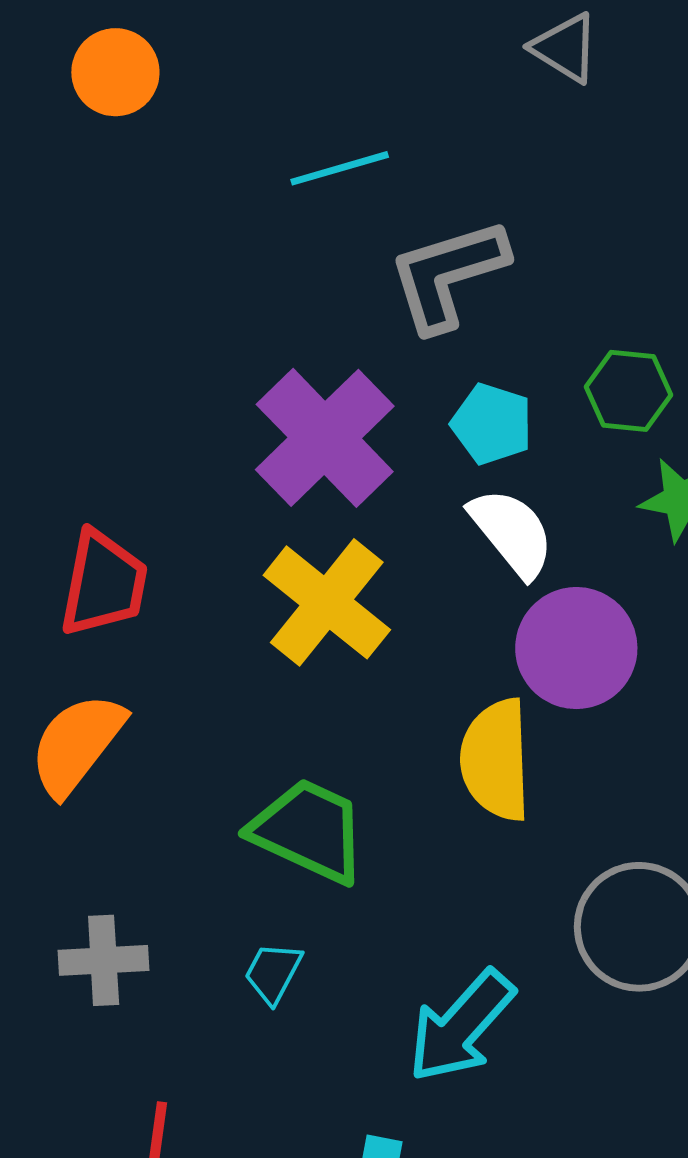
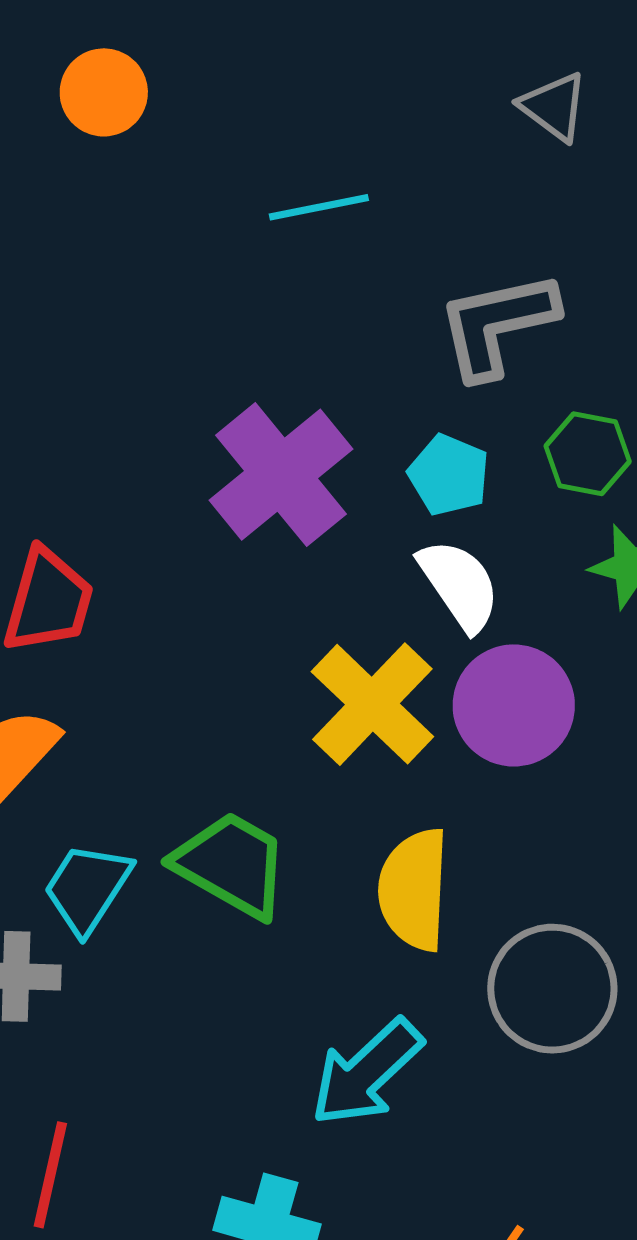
gray L-shape: (448, 275) -> (497, 325), moved
yellow cross: (327, 602) -> (372, 704), moved
yellow semicircle: (496, 760) -> (414, 889), moved
cyan trapezoid: (273, 973) -> (87, 888), moved, size x1.5

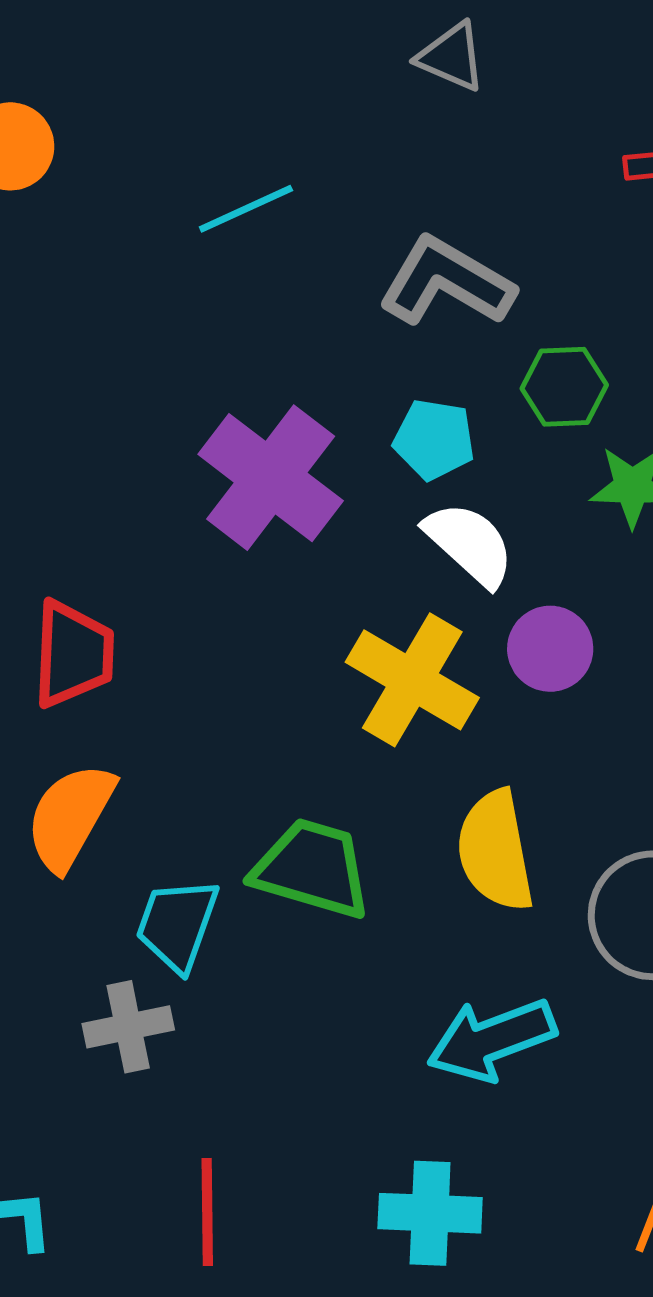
gray L-shape: (497, 325) -> (446, 282), turned 56
purple circle: (514, 705) -> (550, 649), size x0.7
cyan arrow: (367, 1072) -> (491, 1040), turned 36

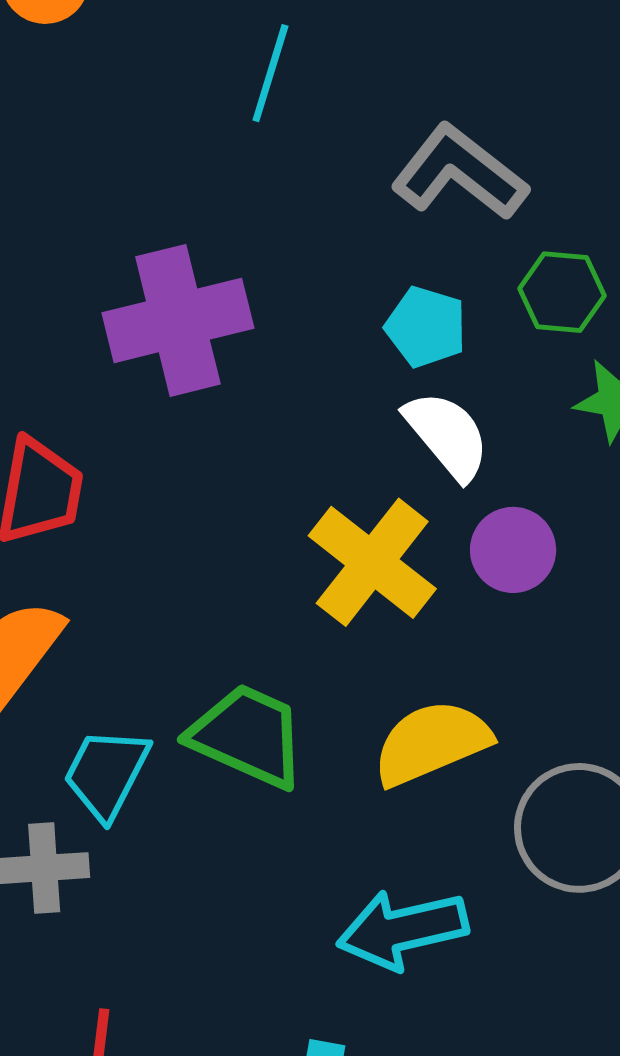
cyan line: (246, 209) -> (270, 73), turned -56
purple cross: (271, 478) -> (178, 320), moved, turned 31
yellow semicircle: (495, 851) -> (432, 743), turned 70

